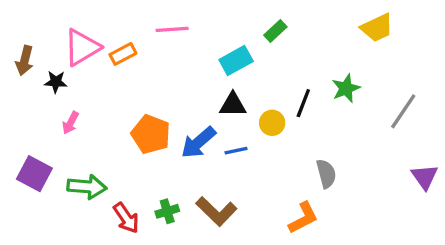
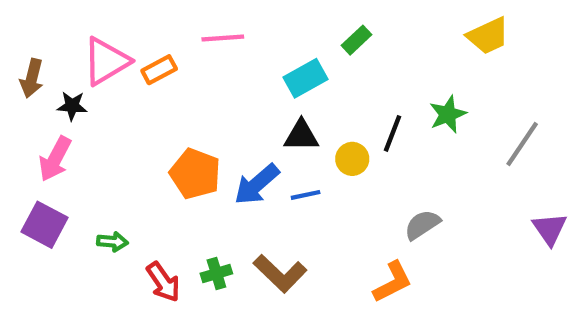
pink arrow: (70, 123) -> (55, 159), moved, size x1.5
gray semicircle: (326, 174) -> (422, 225), turned -108
green arrow: (87, 187) -> (112, 242), size x0.6

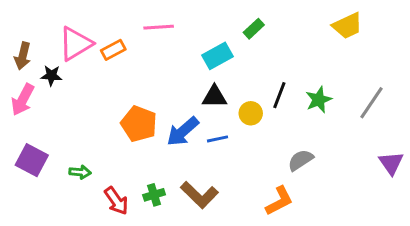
green star: (448, 114) -> (319, 100), moved
pink arrow: (55, 159) -> (23, 100), moved

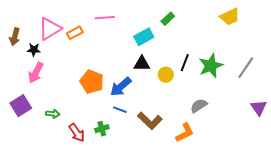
pink arrow: (23, 100) -> (36, 73), moved
green star: (319, 100) -> (211, 66), size x1.4
blue line: (217, 139) -> (120, 110), moved, turned 32
purple square: (32, 160) -> (21, 106), turned 30
brown L-shape: (199, 195) -> (150, 121), moved

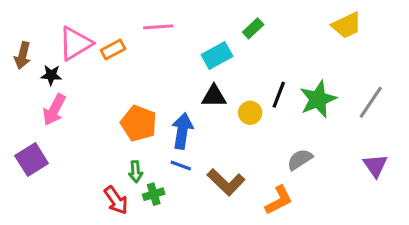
blue arrow: (121, 87) -> (182, 131), turned 140
purple triangle: (259, 108) -> (375, 166), moved
green arrow: (53, 114) -> (136, 172), moved, turned 80

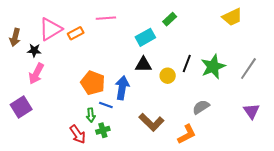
blue line: (181, 166) -> (106, 105), moved

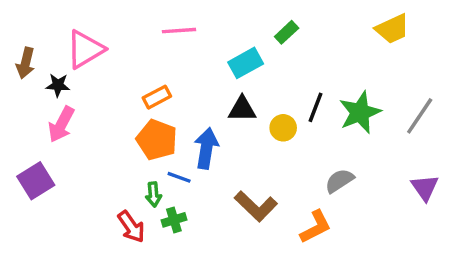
orange rectangle: (76, 33) -> (157, 97), moved

